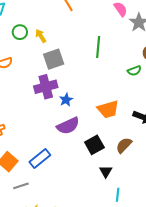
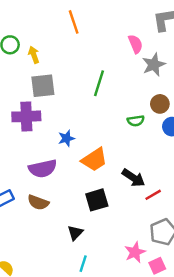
blue star: (66, 100) -> (66, 138), moved
orange trapezoid: (108, 109) -> (94, 160), turned -30
black square: (94, 145) -> (97, 200), moved
brown semicircle: (124, 145) -> (38, 202), moved, turned -126

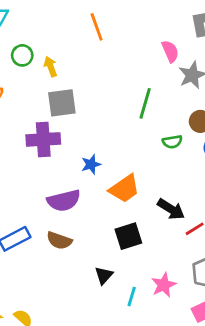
green line: (99, 83) -> (145, 103), moved
pink star: (135, 252) -> (164, 285), moved
cyan line: (83, 264) -> (132, 297), moved

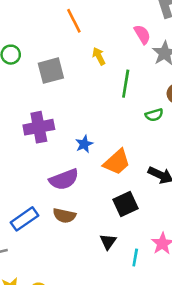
yellow arrow: (50, 67) -> (99, 56), moved
gray square: (62, 103) -> (51, 71), moved

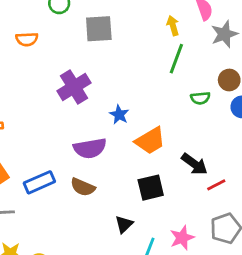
yellow arrow: (99, 56) -> (173, 26), moved
purple cross: (39, 127) -> (74, 87), turned -32
blue star: (84, 144) -> (119, 115), turned -30

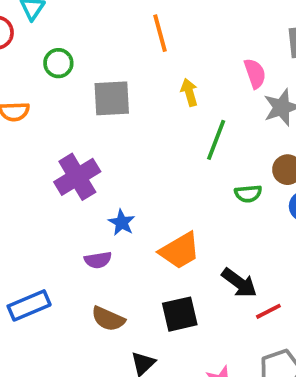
yellow arrow: (173, 26) -> (189, 92), moved
blue star: (119, 115) -> (122, 223), moved
purple semicircle: (90, 148) -> (98, 260), size x0.6
brown semicircle: (83, 187) -> (108, 319), moved

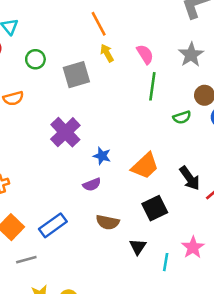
pink semicircle: (255, 73) -> (145, 54), moved
yellow arrow: (189, 92) -> (107, 53), moved
black arrow: (239, 283) -> (190, 178), turned 30

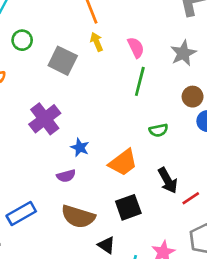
gray square: (76, 75) -> (63, 61), turned 36
green semicircle: (182, 117) -> (158, 130), moved
brown semicircle: (108, 222) -> (78, 217), size x1.4
black triangle: (138, 247) -> (106, 245), turned -36

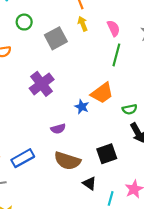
gray square: (63, 61) -> (56, 38), turned 35
green semicircle: (158, 130) -> (130, 109), moved
blue star: (80, 147) -> (82, 107), moved
orange trapezoid: (123, 163) -> (102, 93), moved

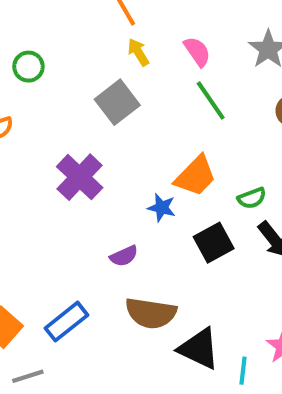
gray square: (56, 38) -> (117, 102), moved
green line: (116, 55) -> (211, 100), turned -40
black square: (107, 154) -> (214, 243), moved
black triangle: (89, 183) -> (199, 349), size x1.6

